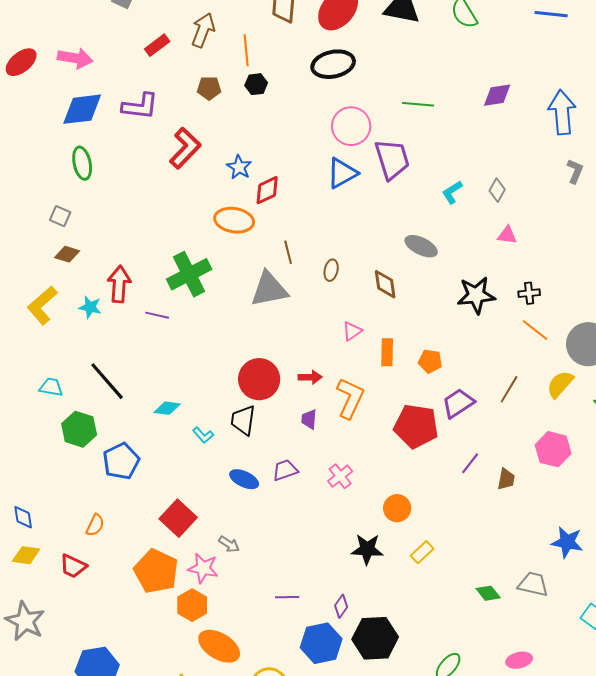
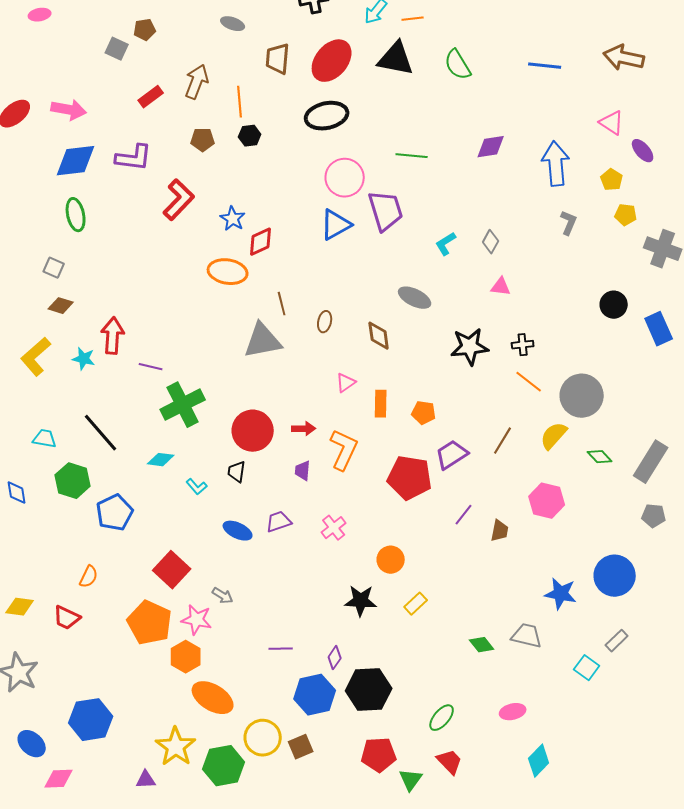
green cross: (189, 274) -> (183, 405), moved
black trapezoid: (243, 420) -> (237, 472), size x0.7
blue diamond: (23, 517) -> (17, 493), moved

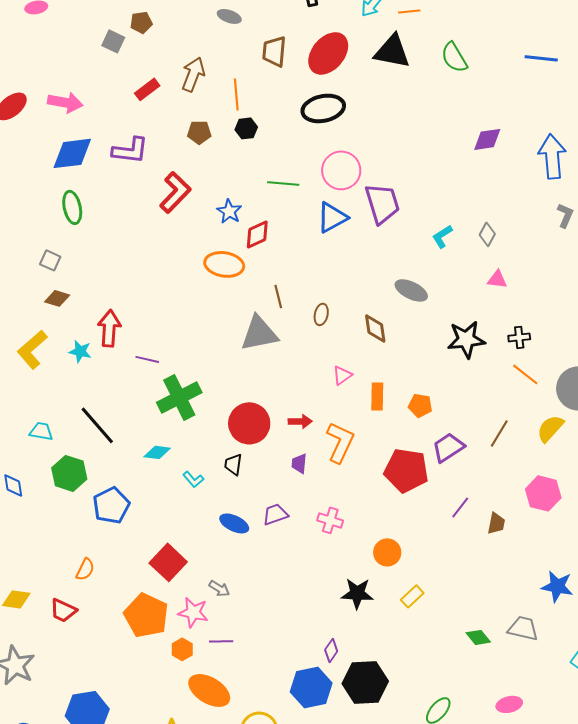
green line: (412, 156) -> (283, 183), moved
pink cross: (334, 528) -> (330, 520), turned -35
purple line: (281, 649) -> (221, 641), moved
orange hexagon: (186, 657) -> (182, 649), size x0.7

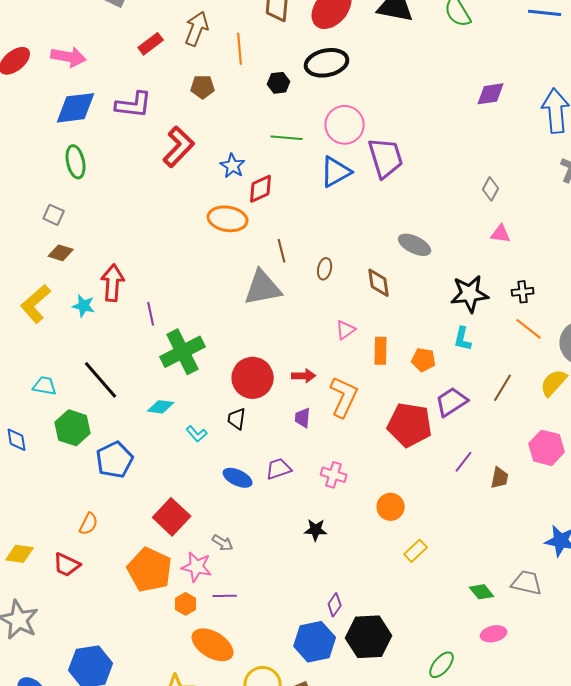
black hexagon: (246, 128) -> (279, 83), moved
cyan L-shape: (442, 236) -> (463, 339), moved, turned -45
purple line: (147, 359) -> (151, 314), turned 65
black star: (357, 593) -> (316, 530), moved, size x0.7
pink ellipse: (509, 704) -> (494, 634), moved

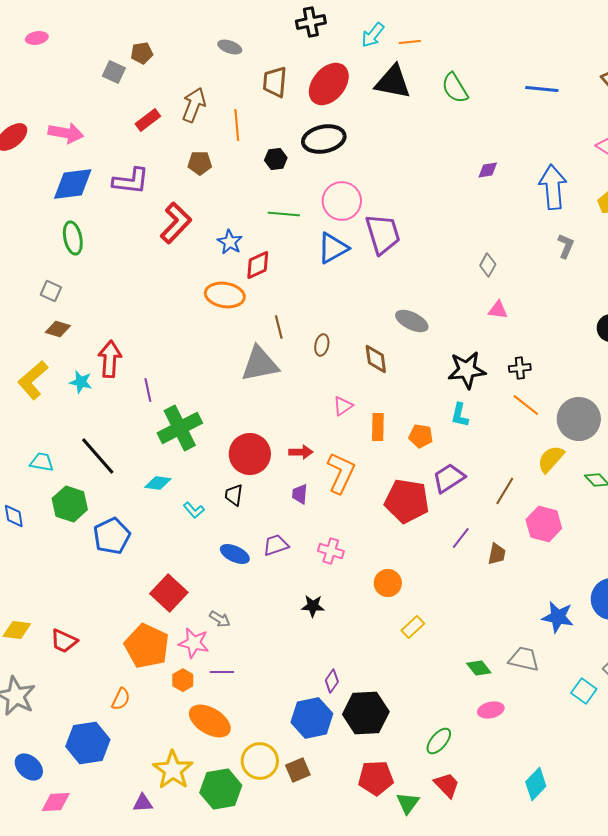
purple diamond: (491, 94) -> (488, 170), size x0.7
brown line: (503, 388) -> (505, 491), moved
orange semicircle: (89, 524) -> (121, 699), moved

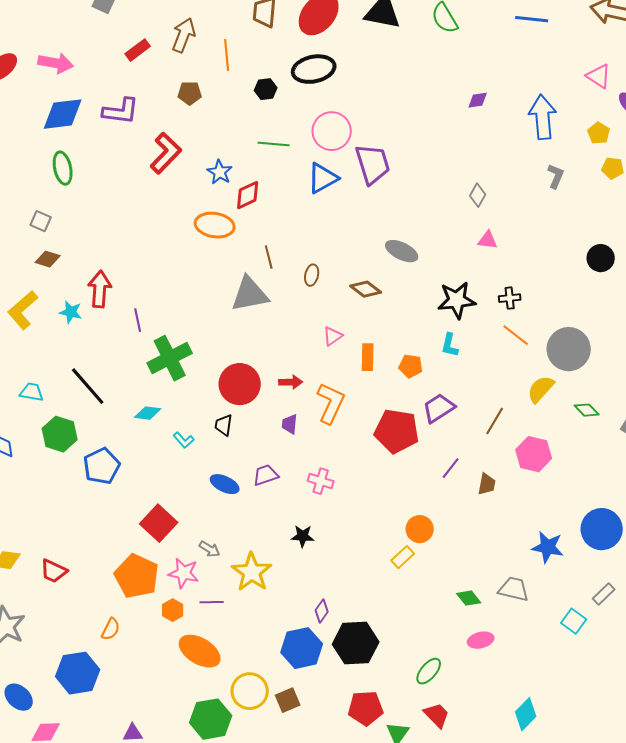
brown diamond: (376, 359) -> (366, 289), turned -44
orange circle: (388, 583) -> (420, 529), moved
yellow star: (173, 770) -> (252, 572), moved

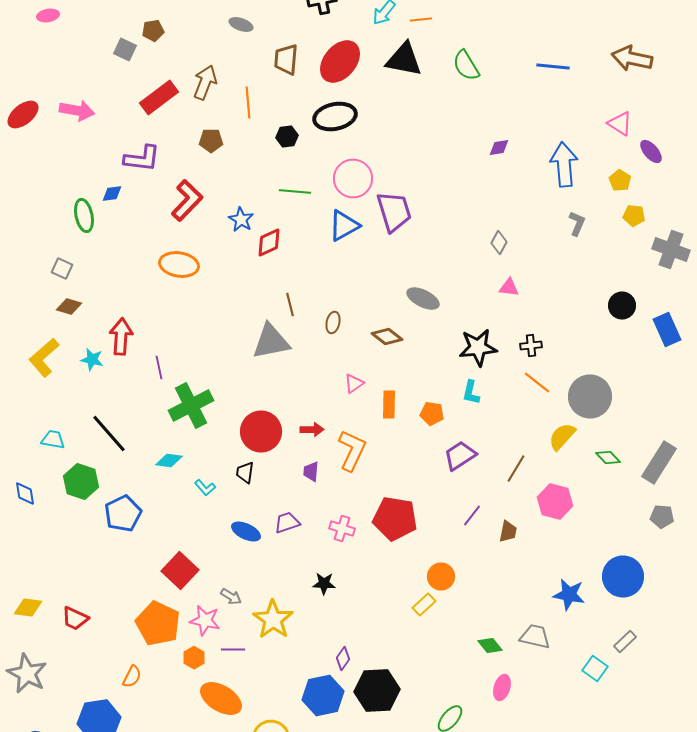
red rectangle: (138, 50) -> (159, 98), size x1.5
blue diamond: (63, 114) -> (112, 194), moved, size x0.5
orange ellipse: (215, 225) -> (179, 264), moved
red pentagon: (397, 431) -> (395, 518), moved
pink ellipse: (481, 640) -> (502, 688), turned -60

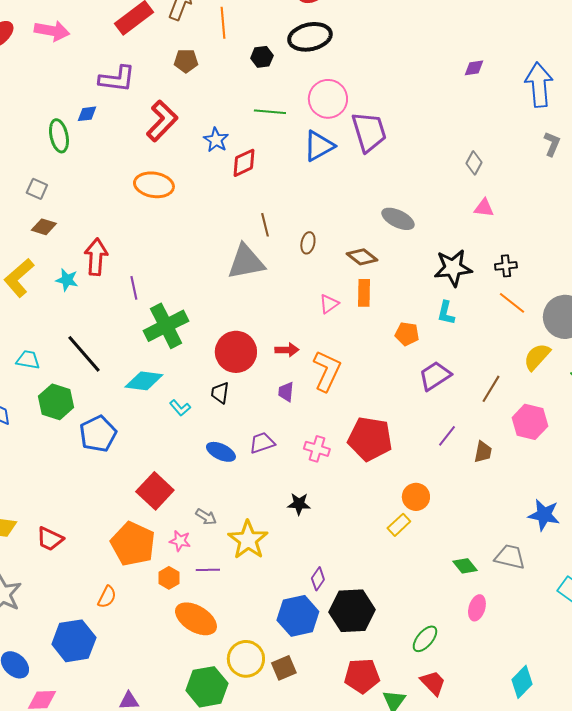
orange rectangle: (389, 404) -> (364, 293), moved
cyan diamond: (169, 460) -> (144, 381), size x1.4
pink star: (205, 620) -> (180, 541), size x0.7

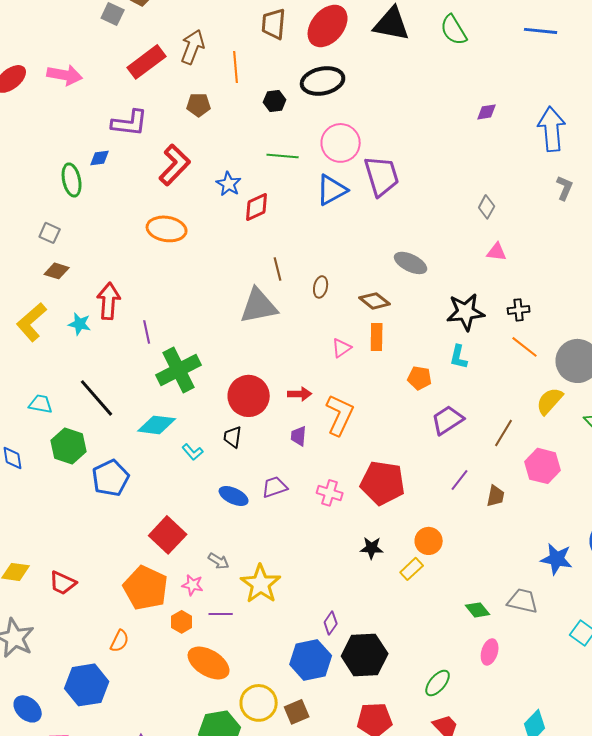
black star: (299, 504) -> (372, 548), moved

